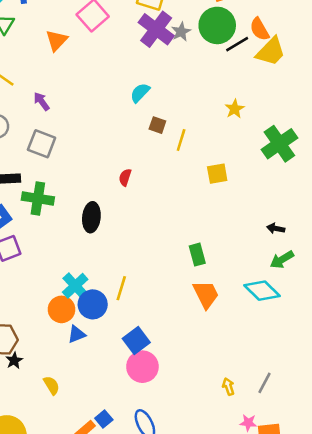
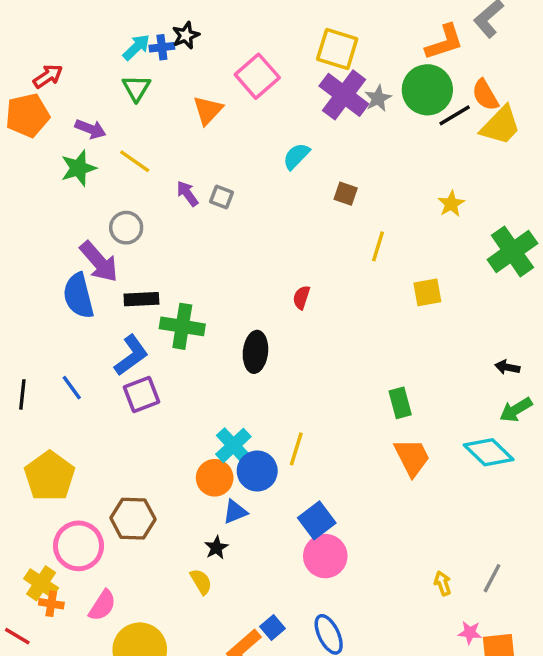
cyan semicircle: (140, 93) -> (296, 156), moved
brown square: (157, 125) -> (346, 194), moved
gray square: (42, 144) -> (221, 197), moved, size x0.6
black star: (14, 360) -> (216, 548), moved

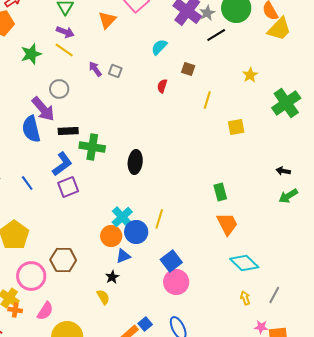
black line: (455, 115) -> (216, 35), moved
purple arrow: (90, 129) -> (65, 32), moved
red semicircle: (301, 297) -> (162, 86), moved
cyan diamond: (489, 452) -> (244, 263), moved

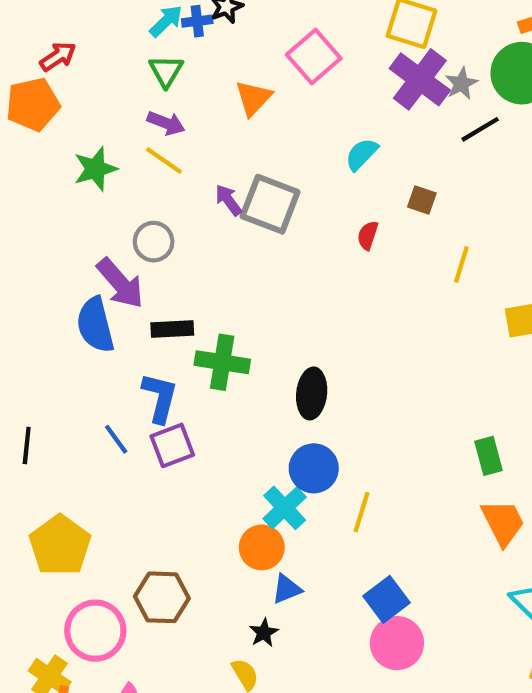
gray square: (115, 71) -> (270, 204), size x2.0
blue L-shape: (62, 164) -> (160, 398), turned -40
blue line: (27, 183) -> (116, 439), moved
blue circle: (136, 232) -> (314, 468), moved

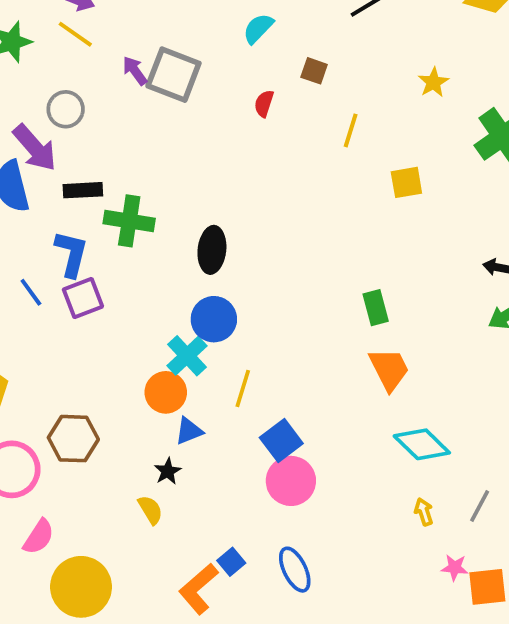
yellow line: (362, 512) -> (243, 389), moved

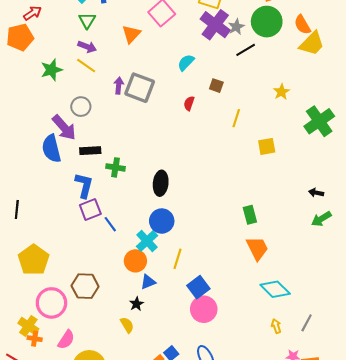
purple arrow: (135, 71) -> (119, 86), turned 42
green cross: (129, 221) -> (116, 167), size x0.7
blue line: (31, 292) -> (110, 224), moved

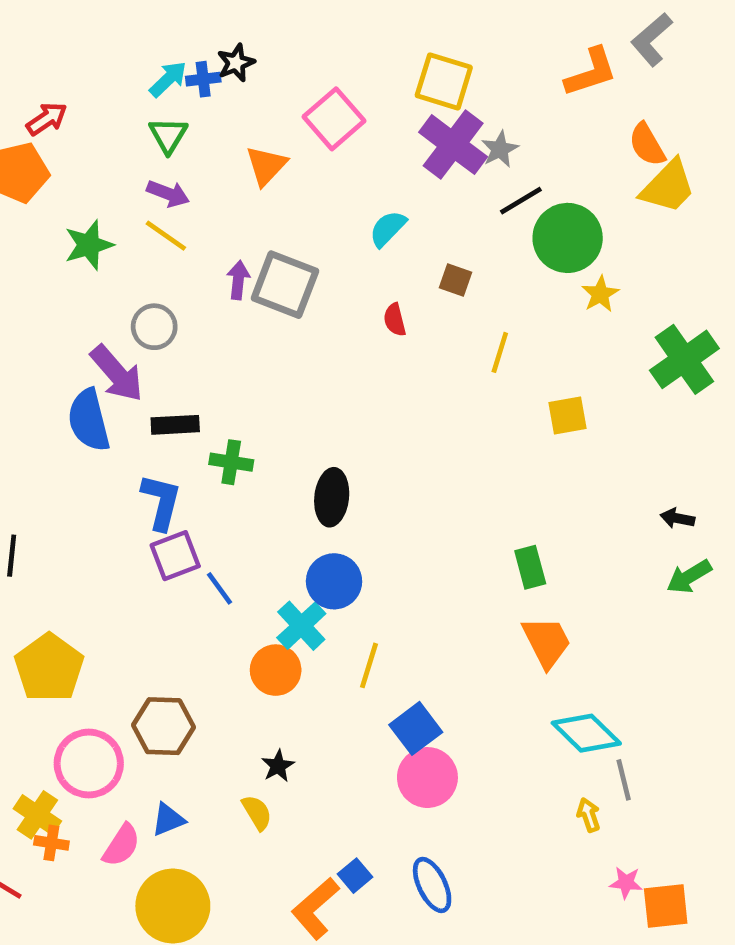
green circle: (267, 22) -> (568, 238), moved
red semicircle: (189, 103) -> (395, 320), turned -32
blue triangle: (148, 282) -> (168, 820), moved
gray line: (307, 323) -> (624, 780), moved, turned -42

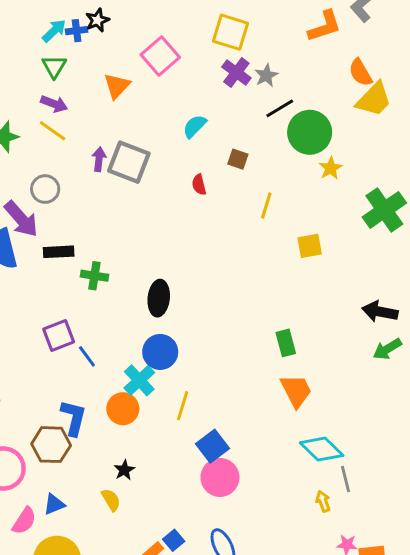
purple cross: (453, 145) -> (236, 72), size x0.7
blue L-shape: (161, 502) -> (74, 418), moved
black arrow: (677, 518) -> (380, 312), size x1.6

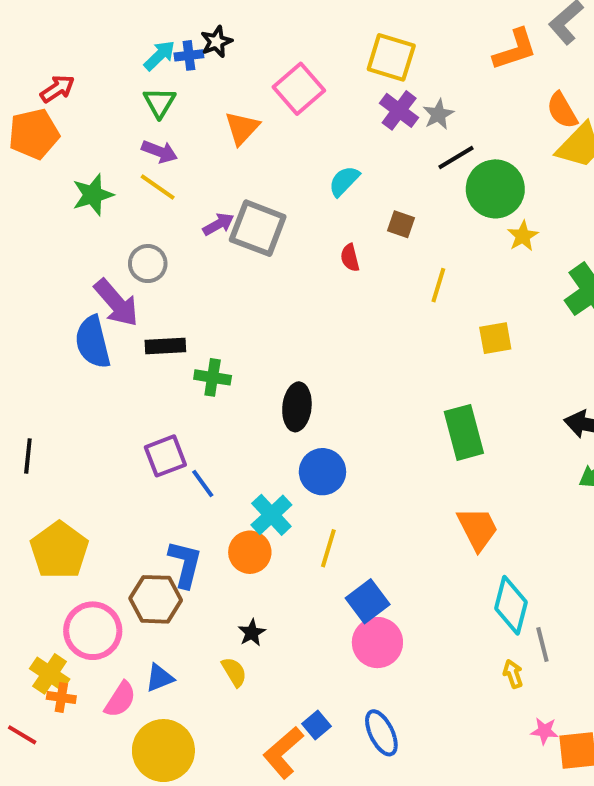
purple arrow: (99, 159) -> (218, 224), turned 55
green rectangle: (286, 343) -> (464, 432), moved, size x1.5
blue circle: (160, 352) -> (322, 472), moved
cyan diamond: (322, 449) -> (511, 605), turned 60

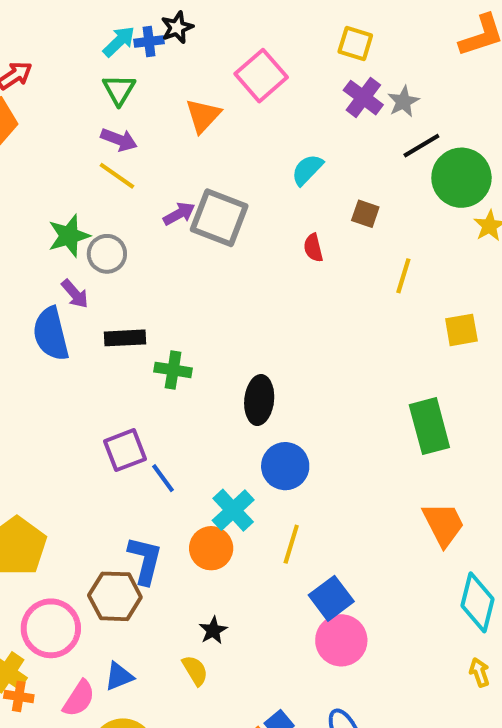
yellow square: (391, 57) -> (355, 43), size x0.7
green star: (93, 195) -> (69, 236), moved
purple arrow: (116, 303) -> (75, 294), size x0.6

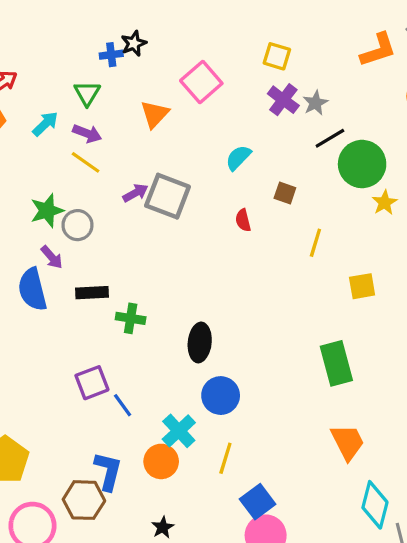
cyan arrow: (119, 41) -> (45, 124), moved

